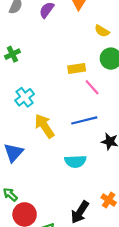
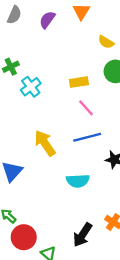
pink line: (92, 87) -> (86, 108), moved
cyan cross: (25, 97) -> (31, 87), moved

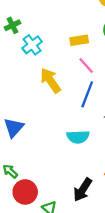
blue line: (87, 137) -> (87, 94), turned -55
yellow arrow: (45, 143) -> (50, 81), moved

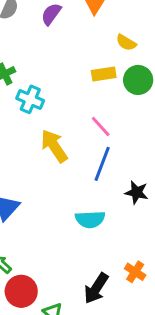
yellow rectangle: (79, 40) -> (104, 74), moved
cyan cross: (32, 45) -> (30, 99), turned -30

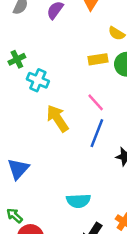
cyan semicircle: (90, 219) -> (78, 201), moved

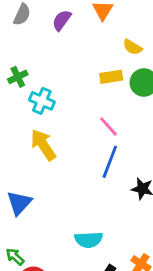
yellow arrow: (58, 118) -> (43, 145), moved

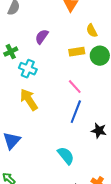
purple semicircle: (62, 20) -> (42, 37), moved
yellow semicircle: (132, 47) -> (92, 31), turned 32
cyan semicircle: (89, 240) -> (66, 156), moved, turned -126

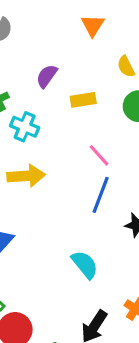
yellow rectangle: (77, 52) -> (83, 100), moved
yellow arrow: (29, 100) -> (26, 176), turned 120

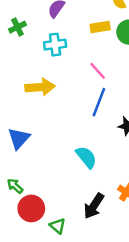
yellow rectangle: (83, 100) -> (100, 27), moved
cyan cross: (25, 127) -> (55, 45), moved, turned -30

